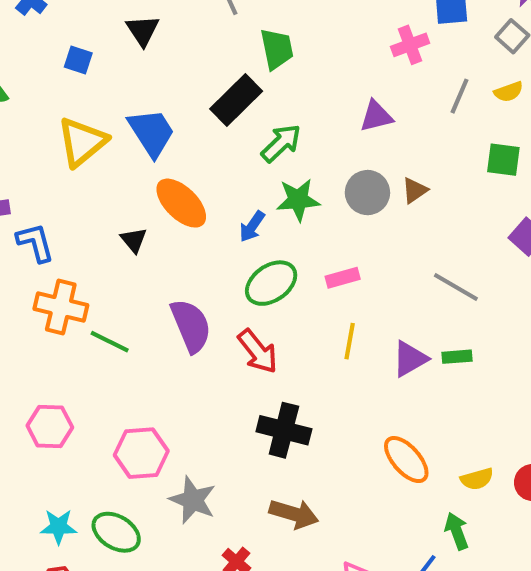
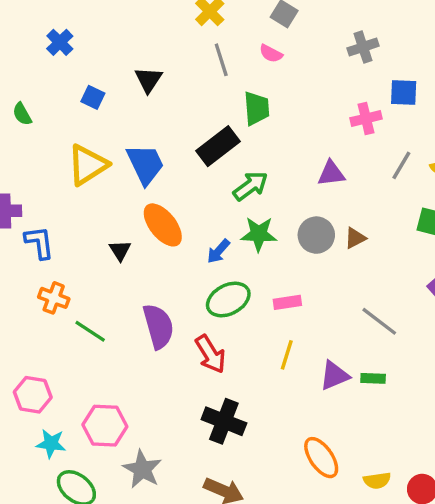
orange cross: (61, 307) -> (54, 298), size x0.7
cyan star: (58, 527) -> (51, 444), moved

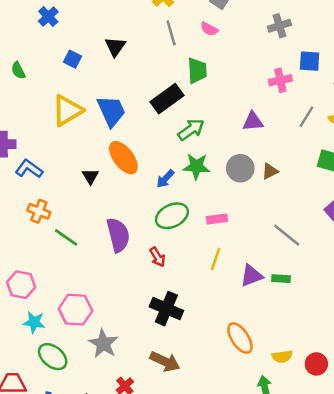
blue L-shape: (39, 243) -> (29, 169), turned -48
red arrow: (210, 354) -> (157, 257), size x0.7

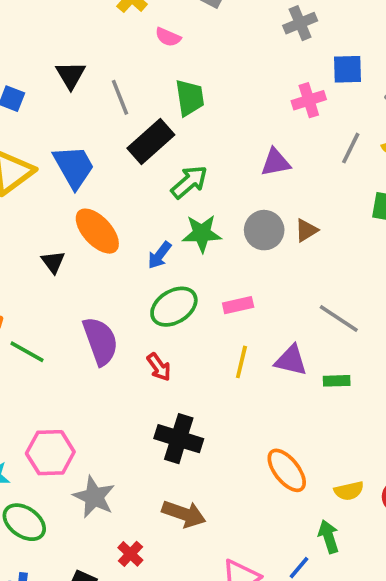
pink semicircle: (209, 29) -> (168, 37), moved
gray line: (171, 33) -> (120, 97), moved
purple triangle: (251, 276) -> (291, 360), moved, turned 40

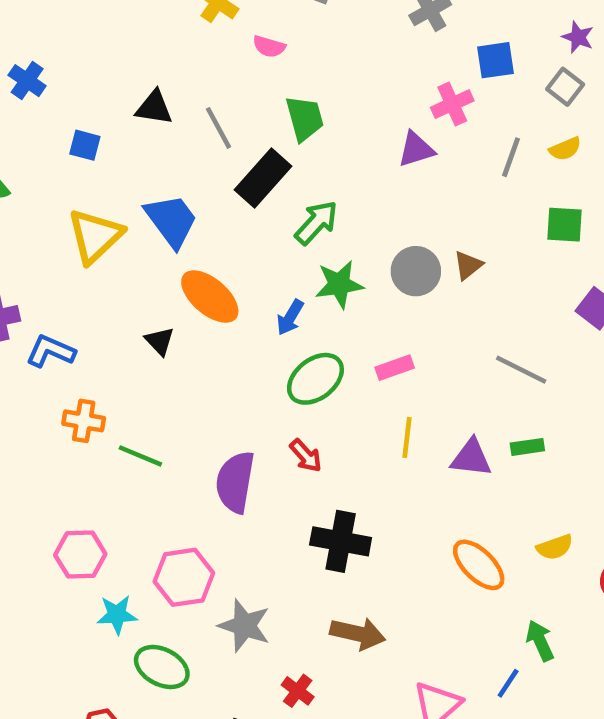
black triangle: (71, 75) -> (154, 108), turned -44
purple triangle: (275, 162) -> (416, 149), moved
purple semicircle: (100, 341) -> (235, 482), moved, turned -144
purple triangle: (291, 360) -> (471, 458), moved
yellow semicircle: (349, 491) -> (555, 547), moved

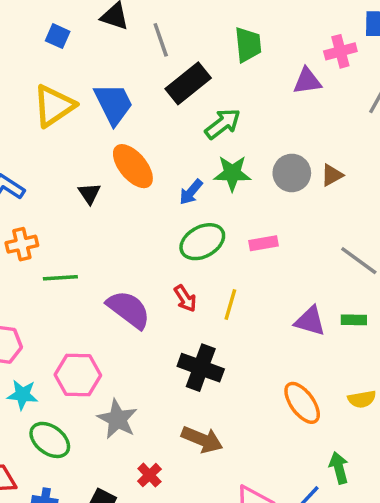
green trapezoid: (305, 118) -> (248, 45), moved
orange cross: (84, 421) -> (22, 244), turned -32
yellow line: (407, 437) -> (230, 304), moved
green line: (140, 456) -> (60, 278), turned -36
purple semicircle: (235, 482) -> (129, 309), turned 108

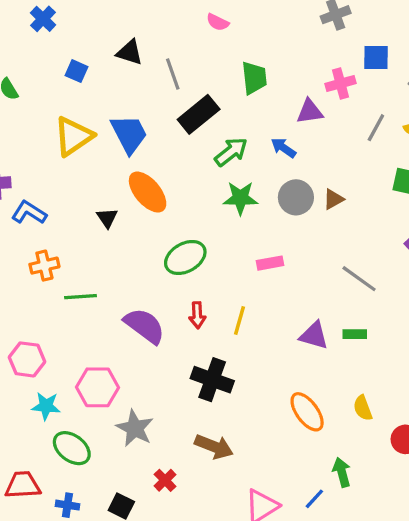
blue arrow: (191, 192) -> (284, 148), moved, turned 85
green ellipse: (202, 242) -> (185, 257), moved
red arrow: (185, 299) -> (197, 315), turned 30
yellow semicircle: (362, 399) -> (363, 408), turned 80

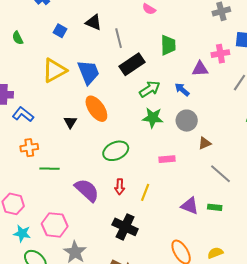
brown triangle: (333, 199) -> (205, 143), moved
yellow semicircle: (363, 408) -> (215, 253), turned 84

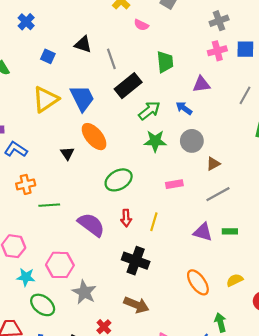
pink cross: (220, 54) -> (217, 51), moved
gray line: (220, 174) -> (218, 194), moved, turned -65

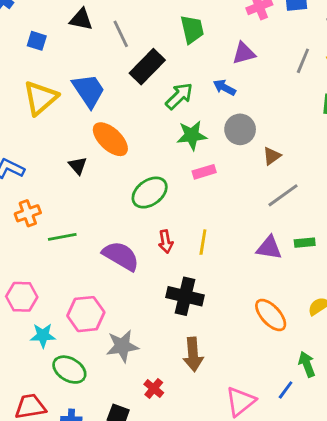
pink rectangle: (174, 184) -> (204, 172), moved
gray star: (84, 292) -> (122, 346), turned -30
brown arrow: (136, 305) -> (193, 354), turned 70

